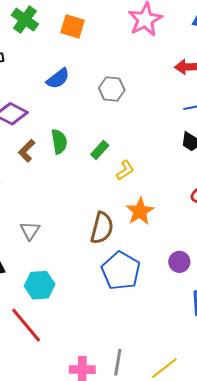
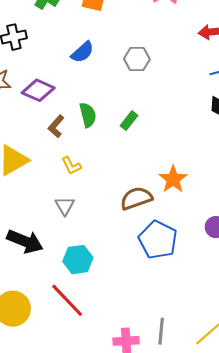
yellow L-shape: (125, 170) -> (71, 166), moved, turned 100
brown semicircle: (102, 228) -> (136, 198), turned -120

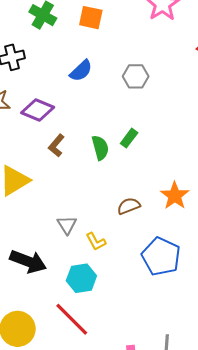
green semicircle: (88, 115) -> (100, 148), moved
yellow L-shape: (71, 166) -> (96, 242), moved
brown semicircle: (136, 198) -> (129, 206), moved, size x0.7

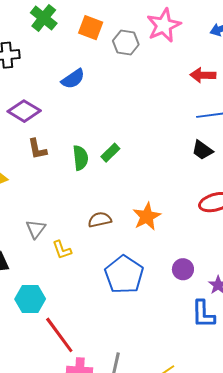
gray hexagon: (136, 76) -> (126, 43), moved
brown L-shape: (56, 146) -> (37, 149), turned -60
cyan hexagon: (81, 278) -> (30, 299), moved
red line: (72, 319) -> (59, 335), moved

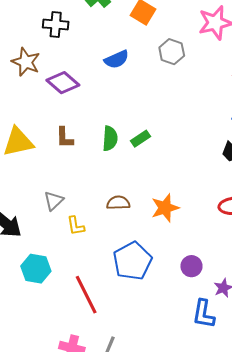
gray hexagon: (126, 43) -> (172, 52), moved
brown L-shape: (37, 149) -> (65, 138), moved
red line: (59, 335) -> (86, 295), moved

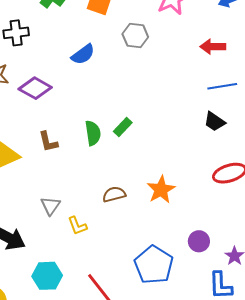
blue pentagon: (133, 261) -> (154, 265), moved

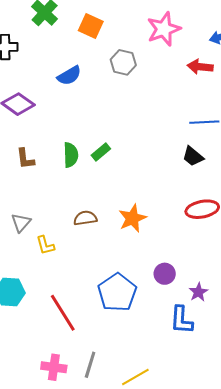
red arrow: (213, 47) -> (200, 67), moved

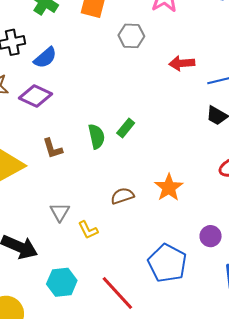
red arrow: (200, 67) -> (182, 63), moved
blue semicircle: (69, 76) -> (45, 58), moved

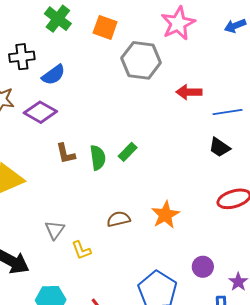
gray hexagon: (131, 36) -> (141, 60), size x1.5
brown L-shape: (53, 148) -> (66, 154), moved

